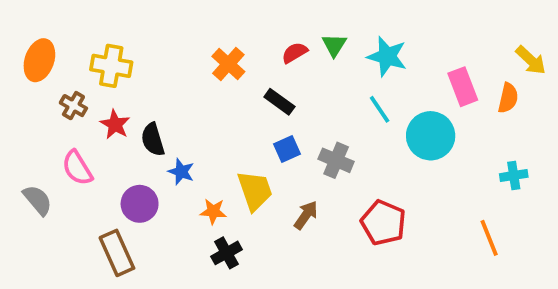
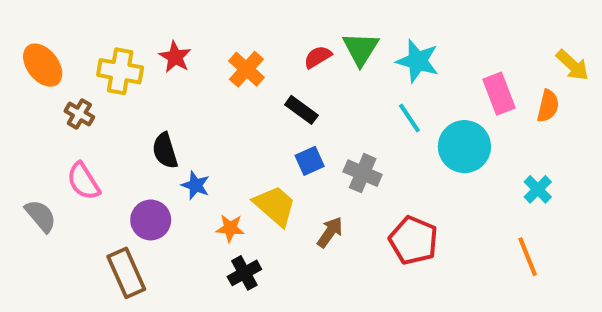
green triangle: (334, 45) -> (361, 49), size x1.4
orange ellipse: (39, 60) -> (43, 65), turned -57
red star: (115, 124) -> (175, 57), moved
cyan cross: (514, 175) -> (538, 189), moved, turned -36
yellow trapezoid: (255, 191) -> (275, 206), turned -30

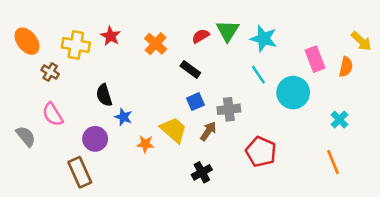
gray cross: (363, 173) -> (229, 109), turned -30
brown arrow: (330, 232) -> (208, 131), moved
black cross: (244, 273) -> (202, 172), moved

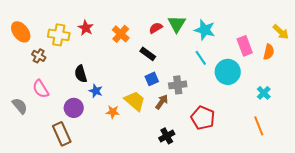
black cross: (202, 172) -> (167, 136), moved

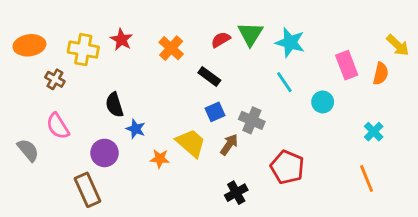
orange ellipse: (21, 32) -> (29, 45), turned -60
cyan circle: (228, 72) -> (323, 102), size x0.6
gray cross: (178, 85) -> (252, 120), turned 30

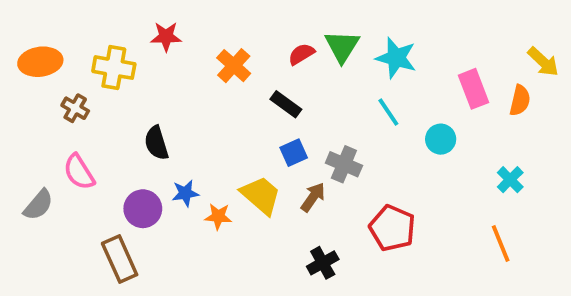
red star: (121, 40) -> (166, 37), moved, turned -30
blue star: (136, 129) -> (185, 193), moved, turned -30
gray semicircle: (28, 150) -> (38, 205), turned 80

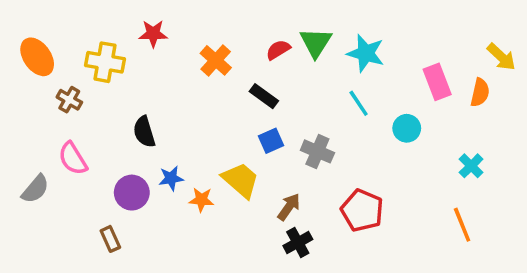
orange ellipse: (40, 62) -> (37, 57), turned 63
brown arrow: (313, 197) -> (289, 207), moved
brown rectangle: (120, 259) -> (110, 239), size x0.6

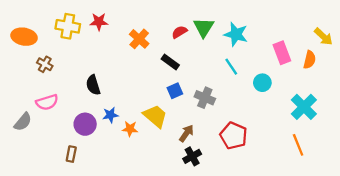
orange ellipse: (37, 57) -> (24, 37), turned -45
yellow cross: (105, 62) -> (68, 26), moved
pink semicircle: (73, 159) -> (47, 102), turned -75
cyan cross: (471, 166) -> (304, 107), size x1.6
brown rectangle: (110, 239) -> (71, 154), turned 35

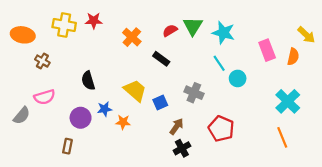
cyan circle: (262, 83) -> (238, 78), moved
blue square: (175, 91) -> (160, 102), moved
yellow trapezoid: (155, 116) -> (135, 90), moved

